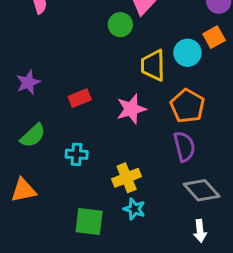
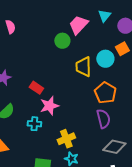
red rectangle: (80, 98) -> (36, 88), turned 56
pink star: (131, 109) -> (49, 106), moved
gray diamond: (202, 190) -> (114, 147), turned -35

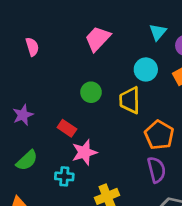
pink trapezoid: (78, 25) -> (98, 39), moved
green circle: (62, 41) -> (91, 92), moved
cyan circle: (105, 59) -> (146, 69), moved

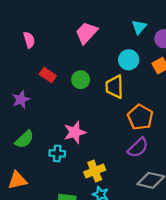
red rectangle: (67, 128) -> (48, 75), moved
purple semicircle: (156, 170) -> (138, 148), turned 60

